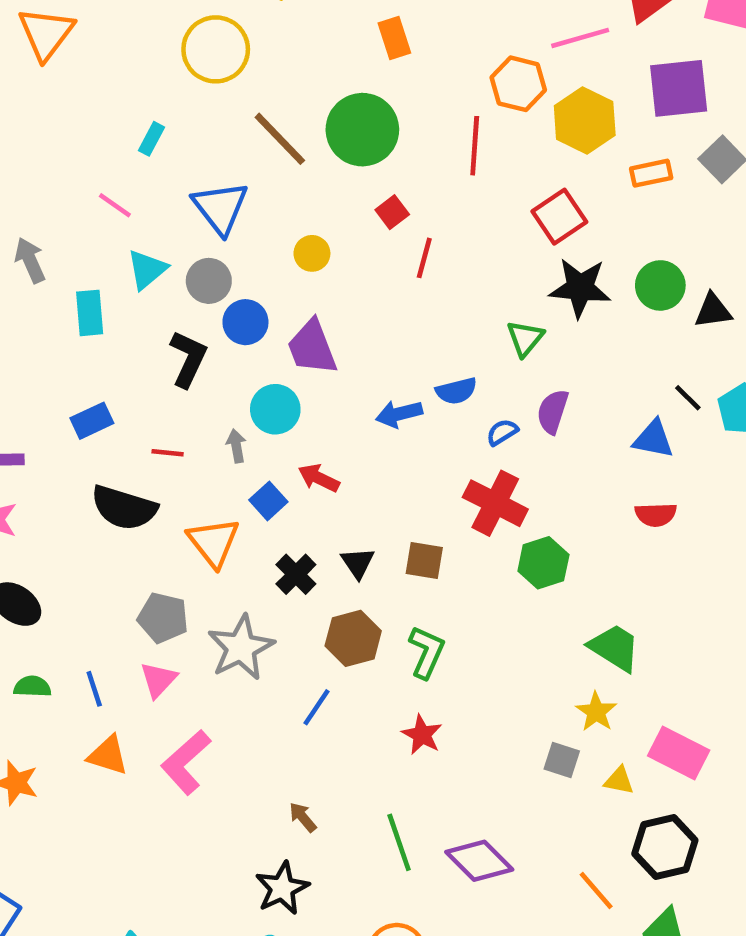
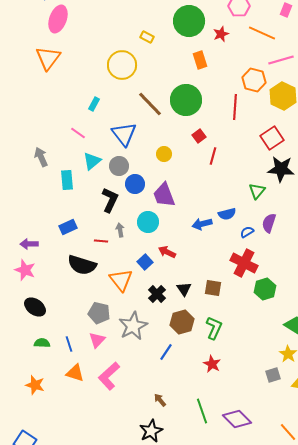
gray arrow: (236, 446) -> (120, 230), moved
gray square: (562, 760) -> (273, 375), turned -35

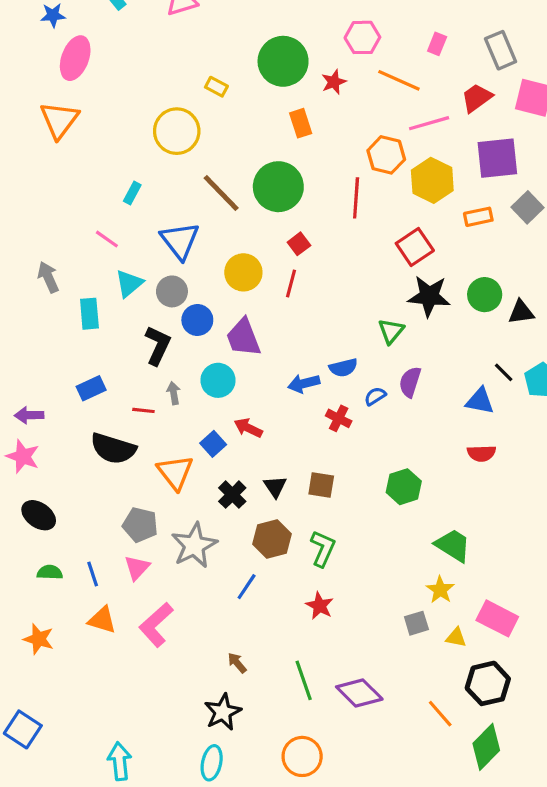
yellow circle: (164, 154) -> (243, 272), size x1.5
red line: (213, 156) -> (291, 283), moved
red cross: (244, 263) -> (339, 418), moved, size x0.6

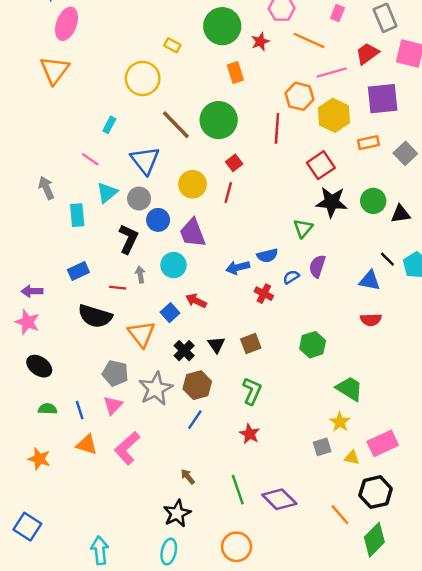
gray square: (527, 207) -> (405, 153), moved
brown square: (321, 485) -> (251, 344), turned -30
brown hexagon: (272, 539) -> (197, 385), moved
pink rectangle: (497, 618) -> (383, 443), turned -52

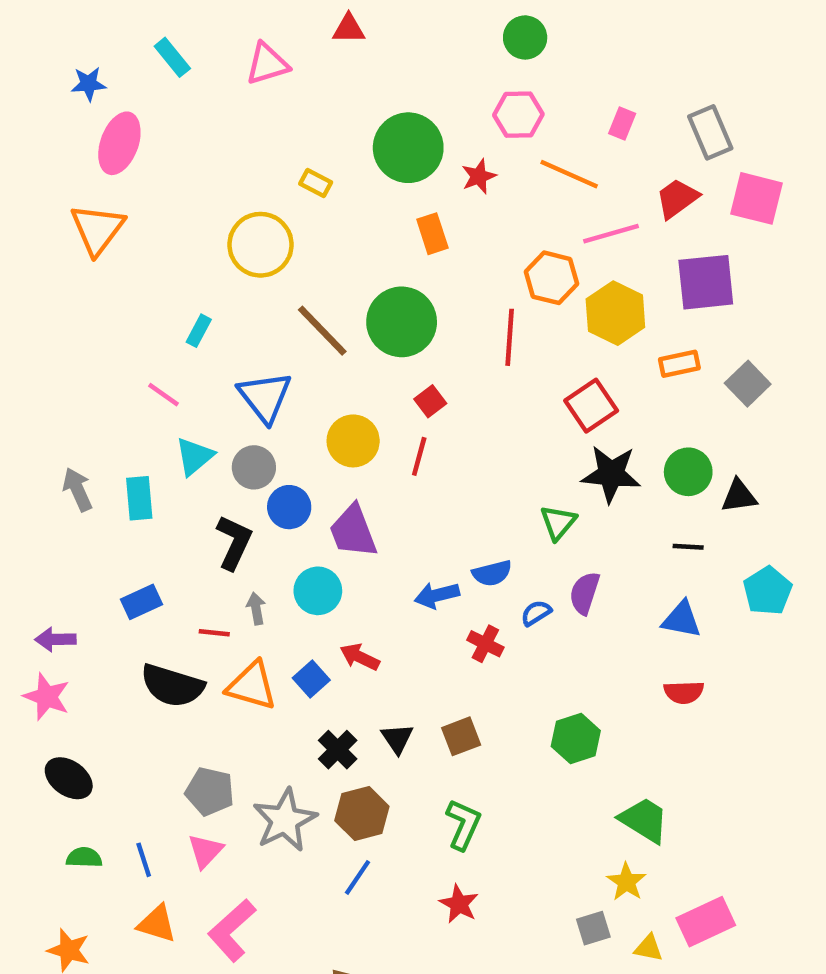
gray arrow: (46, 188) -> (78, 489), moved
black line: (387, 259) -> (688, 547), moved, turned -42
orange triangle: (141, 334) -> (252, 686), moved, turned -36

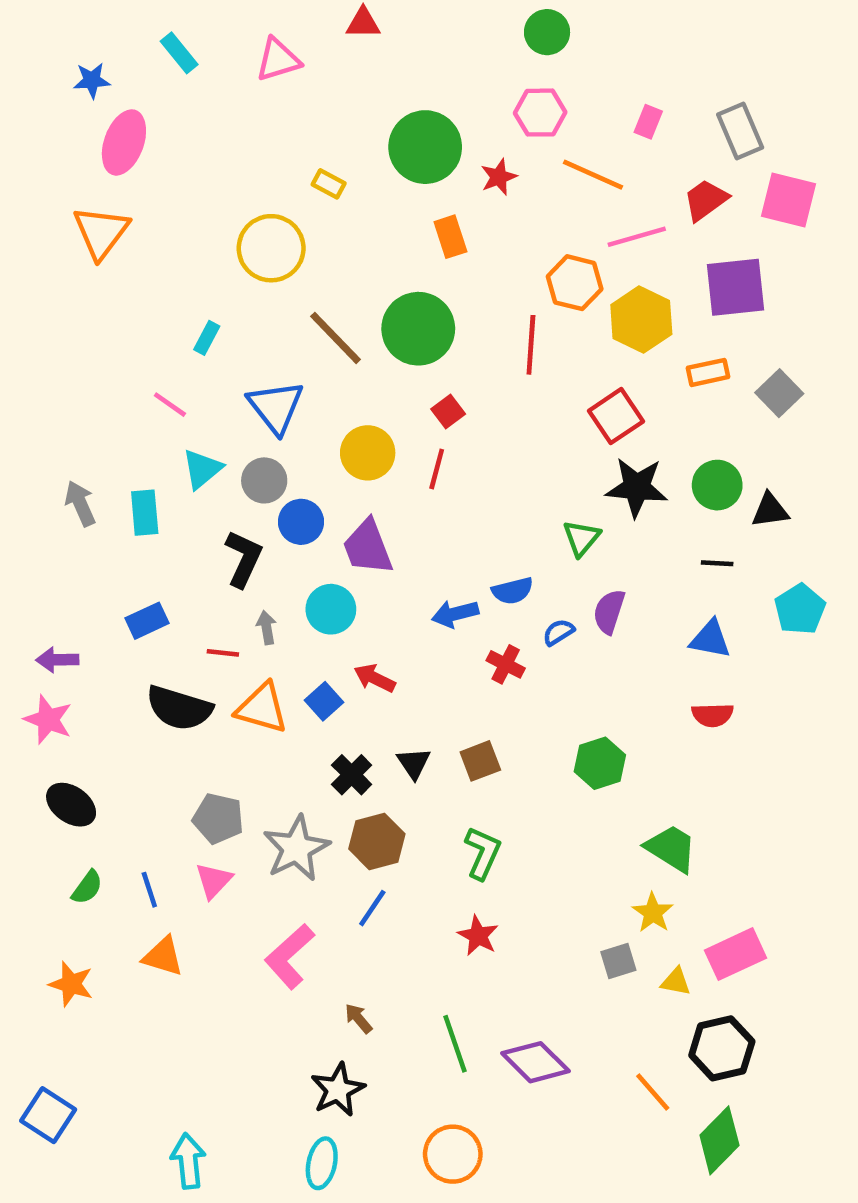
green semicircle: (84, 858) -> (87, 887), turned 124
pink L-shape: (232, 930) -> (290, 956), moved

